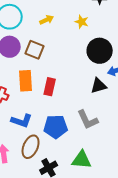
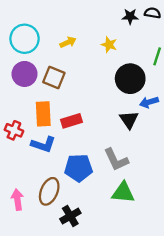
black triangle: (99, 86) -> (129, 120), turned -48
red rectangle: (50, 87) -> (71, 121), turned 60
blue L-shape: (22, 121) -> (43, 144), moved
green triangle: (82, 160) -> (123, 193), moved

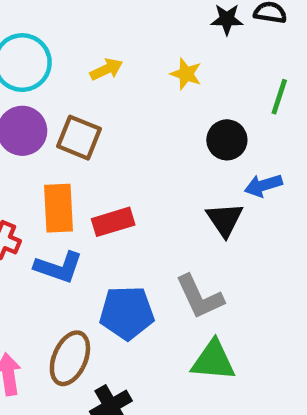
black circle: (130, 79) -> (227, 140), size x0.7

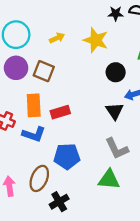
yellow star: (186, 74) -> (96, 40), size x1.6
gray L-shape: (200, 297) -> (117, 149), moved

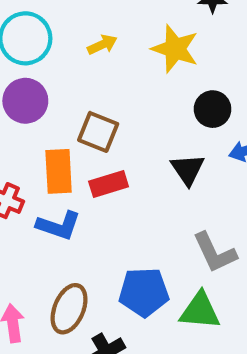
brown square: (44, 71) -> (98, 132), moved
black triangle: (114, 111) -> (188, 169), moved
blue pentagon: (67, 156) -> (144, 292), moved

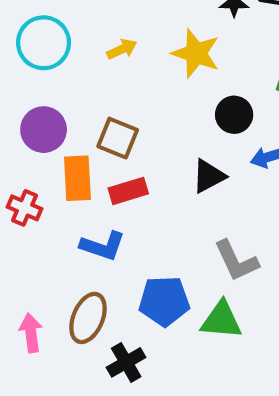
purple circle: (25, 101) -> (44, 130), moved
black triangle: (188, 169) -> (209, 176), turned 36
blue L-shape: (59, 226) -> (103, 246), moved

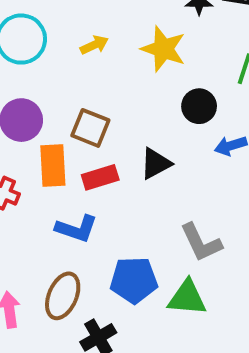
black triangle: (209, 176) -> (156, 163), moved

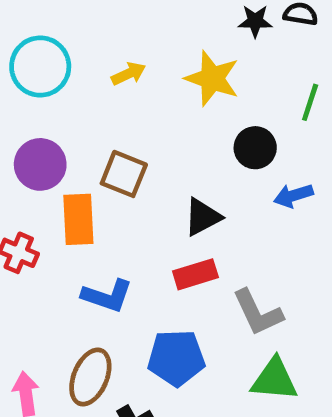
red rectangle: (100, 177) -> (195, 274), moved
green triangle: (187, 298) -> (274, 379), moved

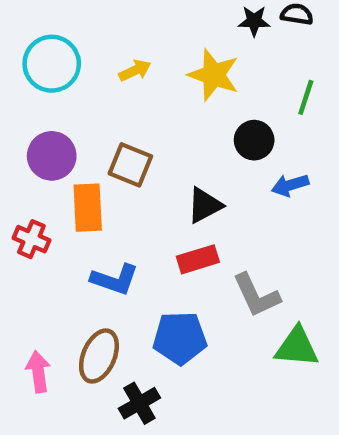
green triangle: (274, 379) -> (297, 347), moved

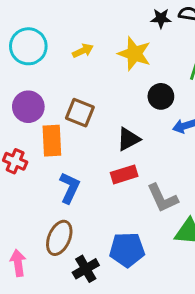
blue L-shape: (115, 280) -> (70, 188), turned -84
blue pentagon: (180, 338) -> (127, 250), moved
pink arrow: (38, 372) -> (18, 263), moved

